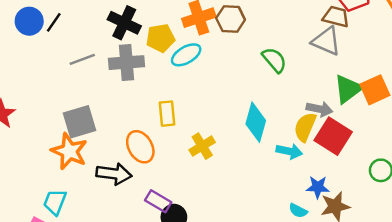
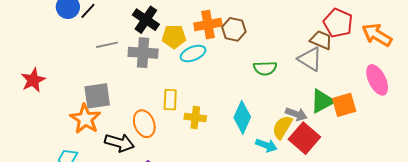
green semicircle: (274, 60) -> (265, 68), turned 120
yellow cross: (202, 146) -> (195, 118), moved, turned 30

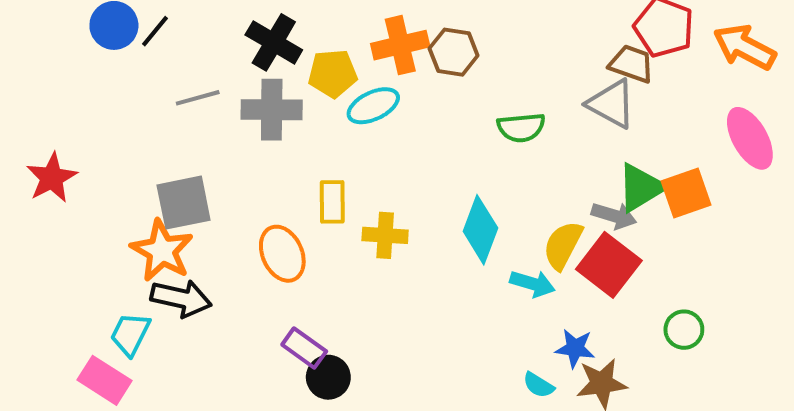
gray arrow: (296, 114) -> (614, 216), moved
black arrow: (119, 143) -> (181, 298), moved

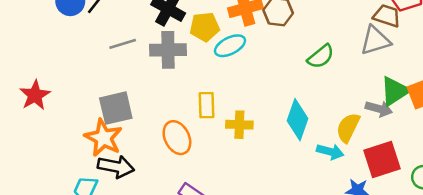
gray triangle: (611, 104) -> (375, 40), turned -44
green semicircle: (521, 127) -> (321, 56), turned -32
red square: (609, 265) -> (382, 160), moved, turned 36

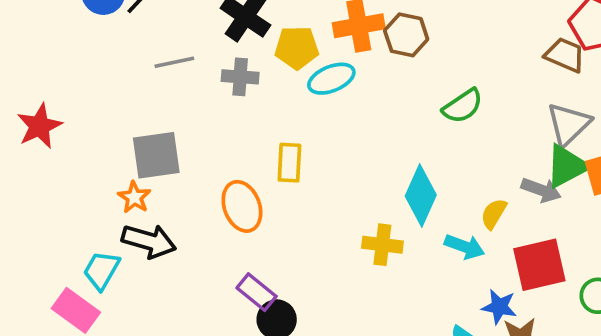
gray triangle: (375, 40) -> (569, 124), moved, turned -32
gray cross: (168, 50) -> (240, 77), size x0.7
yellow cross: (239, 125) -> (382, 245), moved
yellow semicircle: (348, 128) -> (494, 214), size x0.7
orange star: (103, 138) -> (134, 197), size x0.6

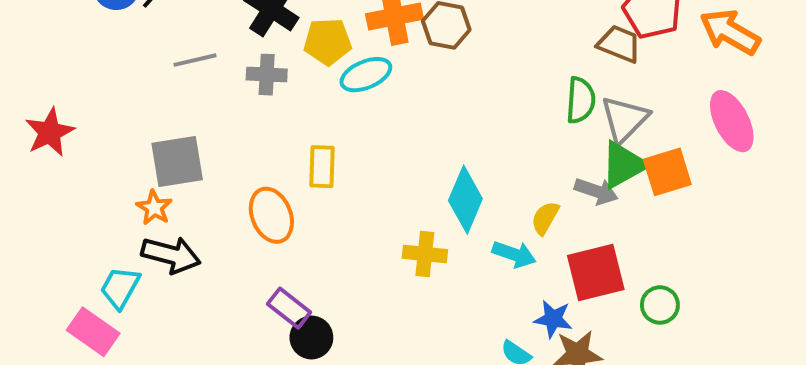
green semicircle: (463, 106) -> (581, 100), moved, turned -51

